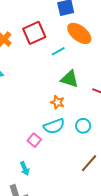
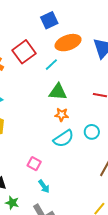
orange ellipse: (79, 33) -> (68, 43), turned -45
green triangle: (70, 79) -> (58, 92), moved
pink square: (34, 140) -> (34, 164), moved

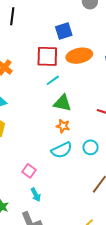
red square: (24, 52) -> (47, 56), moved, turned 30
cyan line: (51, 65) -> (53, 80), moved

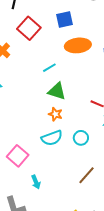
red square: (47, 56) -> (29, 28), moved, turned 35
pink square: (29, 171) -> (18, 156), size x1.5
cyan arrow: (36, 195) -> (36, 182), moved

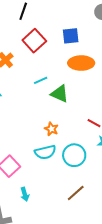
cyan line: (49, 68) -> (41, 80), moved
green triangle: (57, 91) -> (60, 94), moved
cyan circle: (81, 138) -> (74, 155), size x1.5

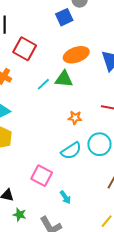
blue square: (71, 36) -> (64, 17), moved
green triangle: (60, 94) -> (64, 79), moved
orange star: (51, 129) -> (75, 118), moved

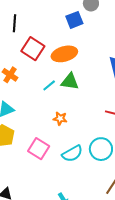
orange ellipse: (76, 55) -> (64, 54), moved
orange star: (75, 118) -> (60, 119), moved
pink square: (42, 176) -> (39, 149), moved

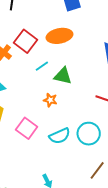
red square: (33, 49) -> (26, 41), moved
green triangle: (70, 82) -> (63, 76), moved

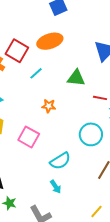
green triangle: (63, 76) -> (76, 78), moved
cyan semicircle: (60, 136) -> (60, 161), moved

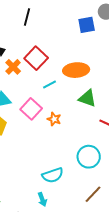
orange ellipse: (50, 41) -> (76, 70), moved
pink square: (29, 137) -> (31, 109), moved

